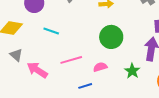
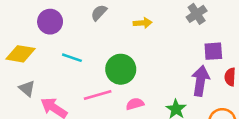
green circle: (111, 37) -> (121, 69), moved

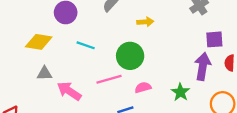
yellow arrow: (143, 23) -> (145, 22), moved
gray triangle: (27, 88) -> (45, 73), turned -42

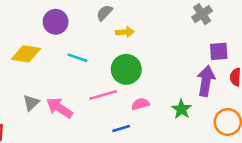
yellow arrow: (145, 22) -> (125, 32), moved
gray triangle: (45, 73) -> (31, 103), moved, turned -42

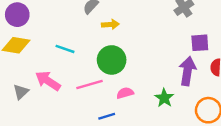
purple circle: (56, 22) -> (17, 15), moved
pink arrow: (59, 108) -> (48, 81), moved

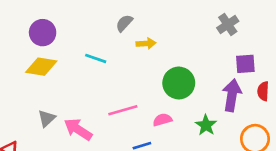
cyan line: (65, 49) -> (96, 58), moved
green circle: (112, 60) -> (179, 83), moved
pink arrow: (48, 81) -> (78, 129), moved

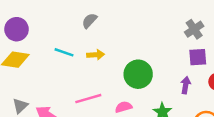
gray cross: (228, 24) -> (194, 29), moved
yellow arrow: (146, 44) -> (96, 55), moved
purple arrow: (232, 95) -> (186, 85), size x0.6

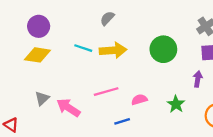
yellow arrow: (96, 55) -> (113, 50), size x1.6
green circle: (138, 74) -> (163, 49), moved

